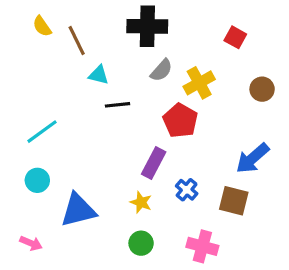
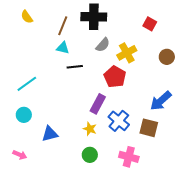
brown line: (77, 40) -> (63, 26), moved, turned 48
blue cross: (187, 190) -> (119, 121), size x1.5
blue triangle: (78, 210) -> (50, 134), size x0.7

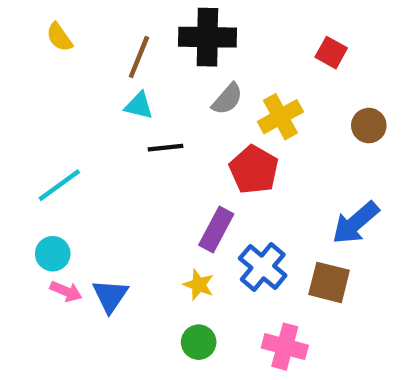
blue triangle: (50, 134) -> (110, 296), turned -42
pink arrow: (20, 155) -> (66, 291), moved

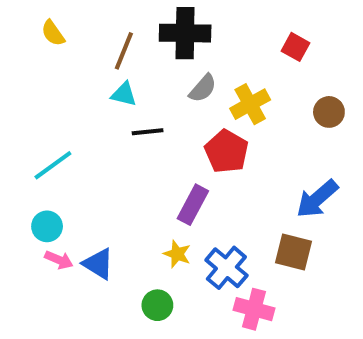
blue cross: (263, 267) -> (226, 268), moved
blue triangle: (110, 296) -> (98, 264), turned -32
green circle: (199, 342) -> (157, 305), moved

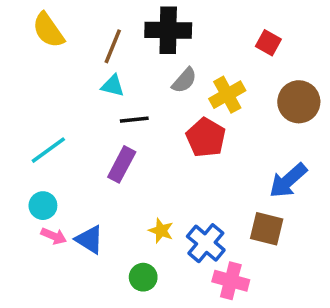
yellow semicircle: (53, 33) -> (48, 30), size x1.5
brown circle: (329, 112) -> (299, 102), size x1.5
purple rectangle: (193, 205) -> (122, 164), moved

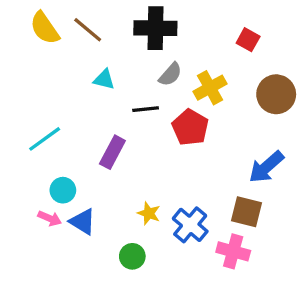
brown line: (113, 46) -> (88, 30), moved, turned -72
black line: (134, 120) -> (146, 109), moved
cyan circle: (43, 206) -> (63, 190), moved
pink cross: (231, 281) -> (233, 251), moved

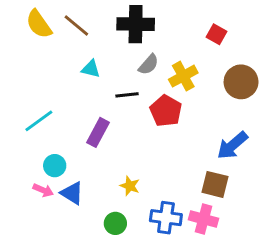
blue cross: (190, 225) -> (166, 218), moved, turned -32

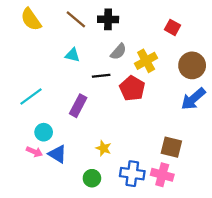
black cross: (136, 24) -> (108, 19), size x0.7
brown line: (76, 26) -> (76, 19), moved
blue arrow: (232, 145) -> (193, 99), moved

